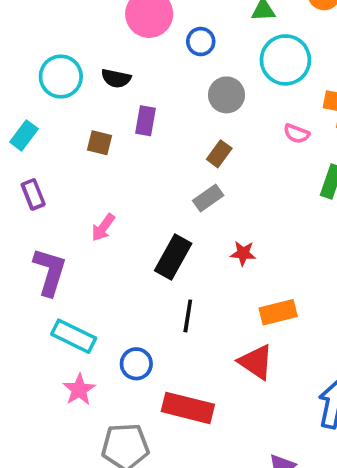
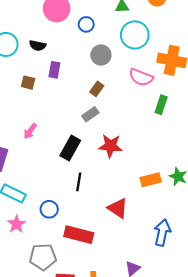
pink semicircle: (296, 134) -> (141, 77), size x1.6
red star: (243, 253) -> (110, 146), size x1.6
orange rectangle: (278, 312) -> (151, 180), moved

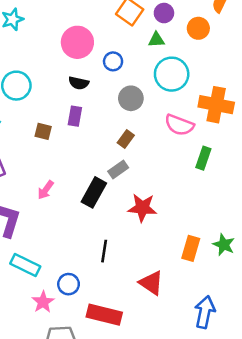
black semicircle: (38, 46) -> (79, 83), moved
black rectangle: (70, 148) -> (94, 192), moved
orange rectangle: (151, 180) -> (191, 248), turned -60
pink star: (16, 224) -> (43, 302), moved

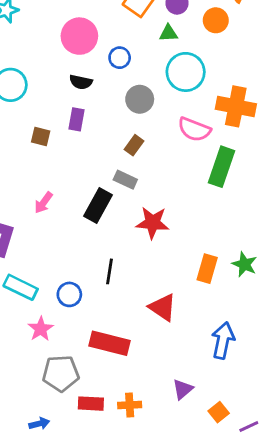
green rectangle: (203, 158) -> (221, 167), size x1.5
gray rectangle: (118, 170) -> (125, 180), turned 60
blue circle: (69, 284) -> (69, 294), moved

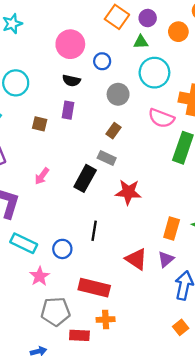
purple triangle: (183, 389) -> (166, 259), moved
orange cross: (130, 405) -> (106, 319), moved
orange square: (219, 412) -> (181, 327), moved

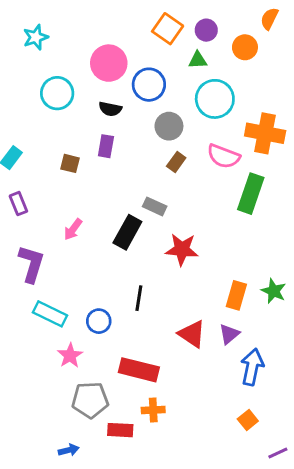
blue circle: (102, 61) -> (149, 85), size x1.5
cyan circle: (16, 83) -> (57, 93), moved
brown rectangle: (114, 131) -> (176, 162), moved

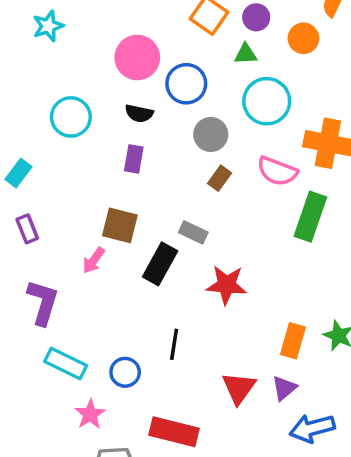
cyan circle: (57, 93) -> (71, 117), moved
brown square: (70, 163) -> (120, 225), moved, size x1.5
red triangle: (192, 334) -> (239, 388), turned 32
blue arrow: (252, 367) -> (312, 428), turned -117

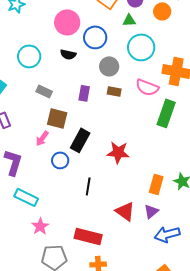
purple rectangle: (134, 159) -> (84, 93), moved
brown rectangle: (219, 178) -> (114, 91), turned 64
gray rectangle: (193, 232) -> (44, 91), moved
blue circle: (125, 372) -> (60, 160), moved
red triangle: (239, 388) -> (125, 211), turned -30

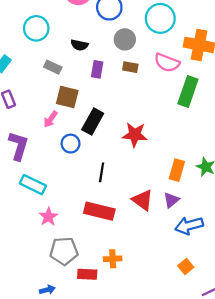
black semicircle: (68, 54) -> (79, 45), moved
red rectangle: (88, 236) -> (99, 211), moved

